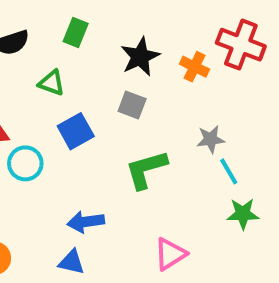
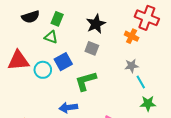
green rectangle: (76, 32) -> (57, 19), moved
orange cross: (194, 67) -> (132, 36), moved
cyan circle: (25, 163) -> (43, 70), moved
green L-shape: (146, 169) -> (86, 81), moved

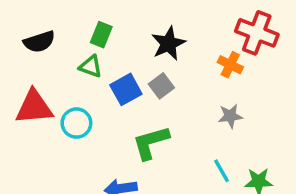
black semicircle: (31, 17) -> (39, 42), moved
gray square: (92, 48) -> (161, 86), turned 32
blue square: (63, 62) -> (126, 89), moved
cyan line: (141, 82) -> (221, 171), moved

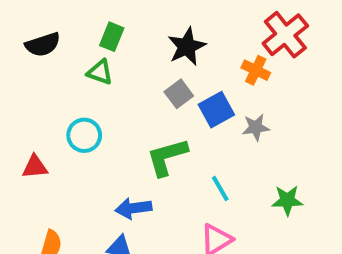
red cross: (257, 33) -> (285, 35), turned 30
blue square: (126, 89) -> (216, 110), moved
red triangle: (34, 107) -> (35, 167), moved, size x0.6
cyan line: (221, 171) -> (220, 189), moved

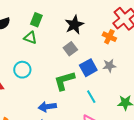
blue square: (216, 110) -> (88, 68), moved

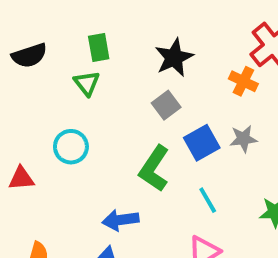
green rectangle: (36, 20) -> (99, 48), turned -32
green triangle: (30, 38) -> (87, 83), turned 32
green L-shape: (64, 81) -> (154, 168), turned -40

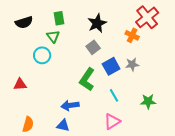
cyan circle: (71, 147) -> (42, 55), moved

